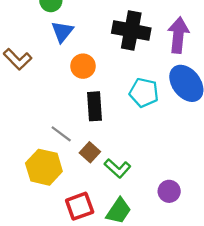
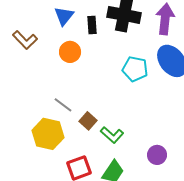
orange circle: (83, 66) -> (70, 52), moved
black rectangle: (94, 106) -> (92, 25), moved, size x0.7

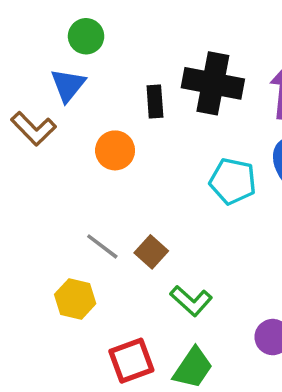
blue triangle: (64, 16) -> (68, 85), moved
brown square: (88, 121) -> (151, 252), moved
yellow hexagon: (48, 134) -> (75, 299), size x0.7

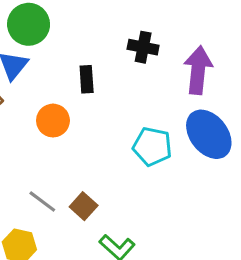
green circle: (86, 36) -> (29, 24), size x1.4
black cross: (213, 83) -> (143, 47), moved, size x0.6

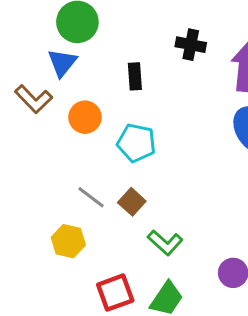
orange circle: (53, 121) -> (85, 117), moved
cyan pentagon: (152, 146) -> (136, 143), moved

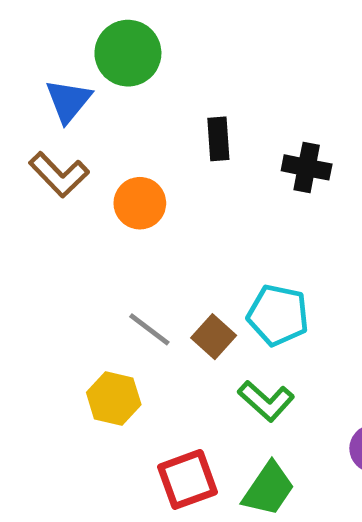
black cross: (191, 45) -> (307, 167), moved
blue triangle: (62, 63) -> (68, 101), moved
cyan pentagon: (136, 143) -> (278, 315), moved

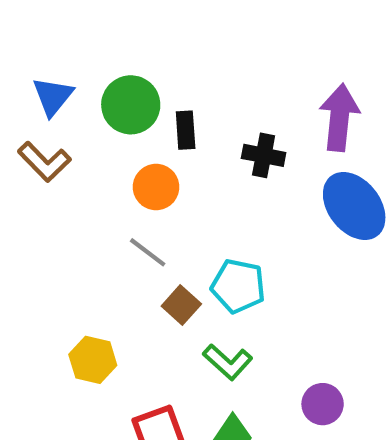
green circle: (128, 53) -> (131, 105), moved
orange circle: (140, 203) -> (156, 187), moved
gray line: (149, 329) -> (148, 252), moved

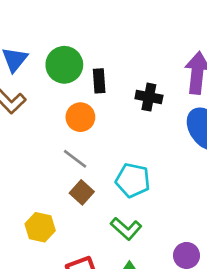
brown square: (181, 305) -> (82, 192), moved

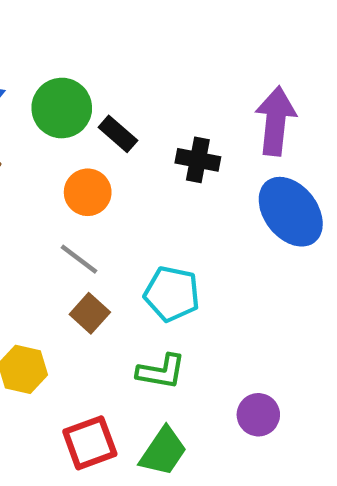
black rectangle: (99, 81) -> (118, 134), turned -45
green L-shape: (126, 229) -> (161, 372), turned -32

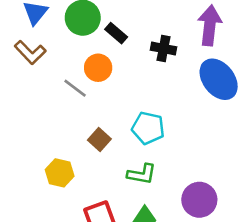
gray line: (79, 259) -> (75, 88), moved
purple circle: (258, 415) -> (199, 200), size x1.4

